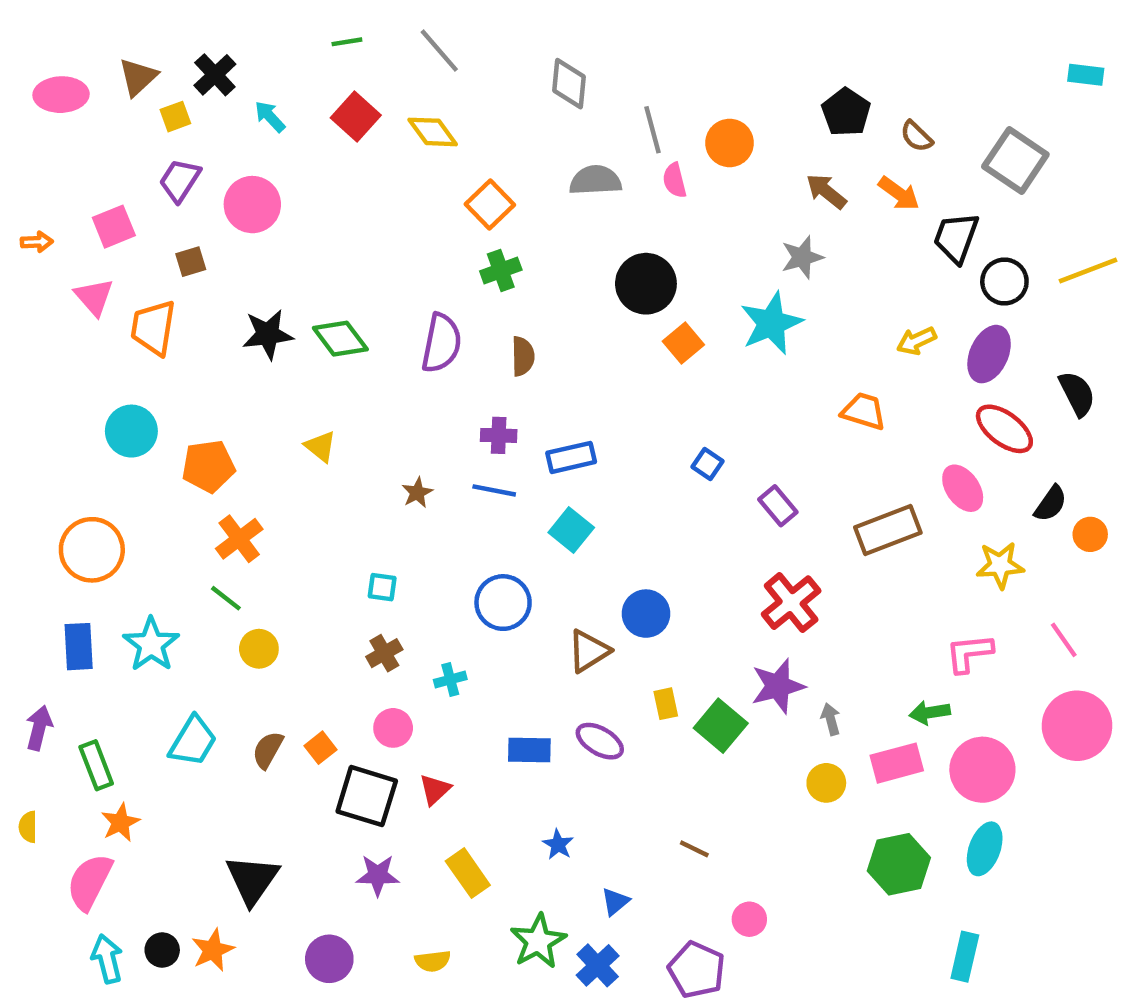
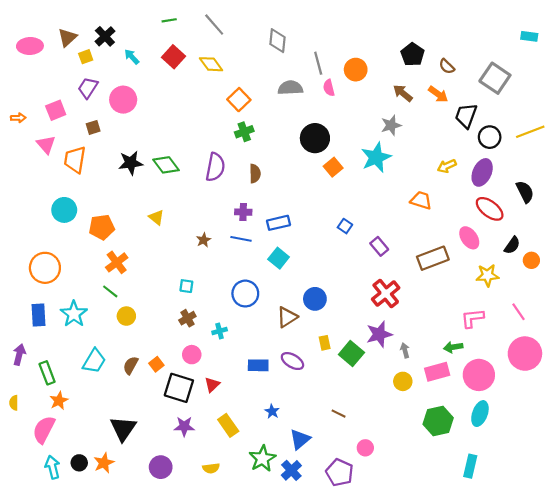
blue triangle: (615, 902) -> (300, 439), size x1.5

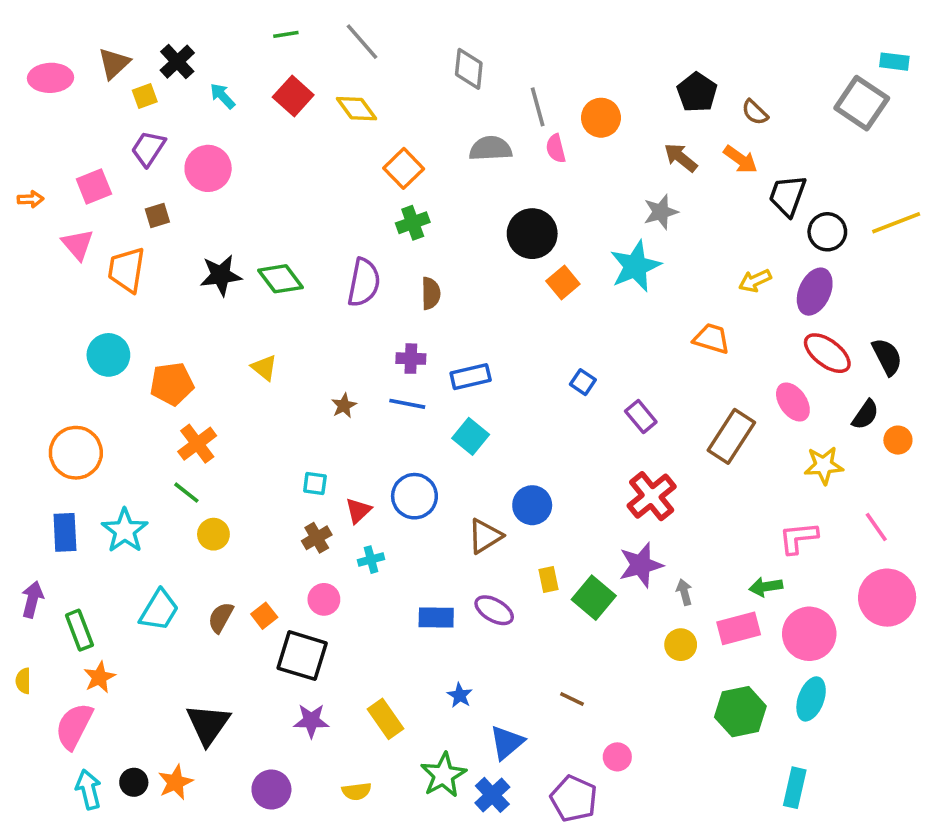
gray square: (495, 78) -> (862, 103), moved
black semicircle: (525, 192) -> (887, 357), moved
brown rectangle: (433, 258) -> (731, 436), turned -36
red triangle: (212, 385) -> (358, 511), moved

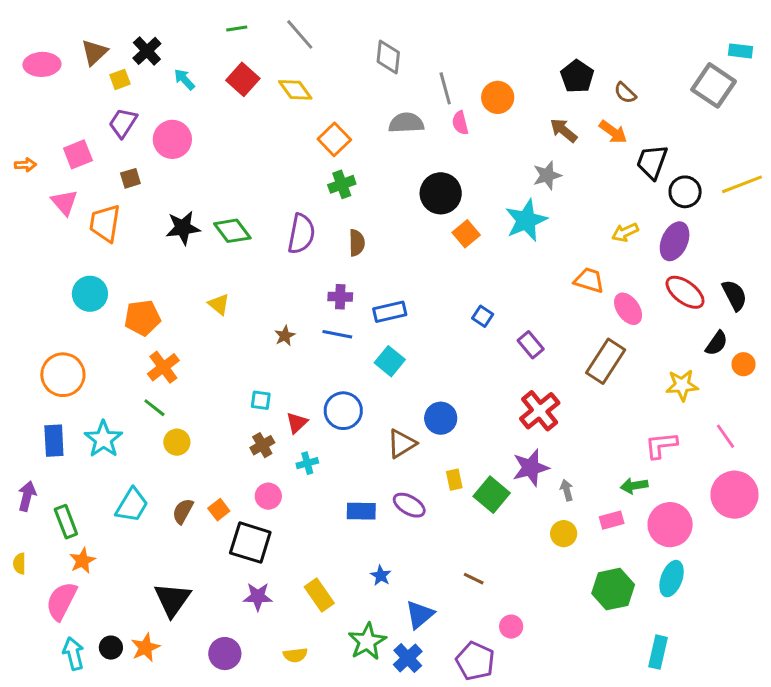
pink ellipse: (793, 402) -> (628, 309), moved
pink rectangle: (739, 628) -> (612, 520), size x0.7

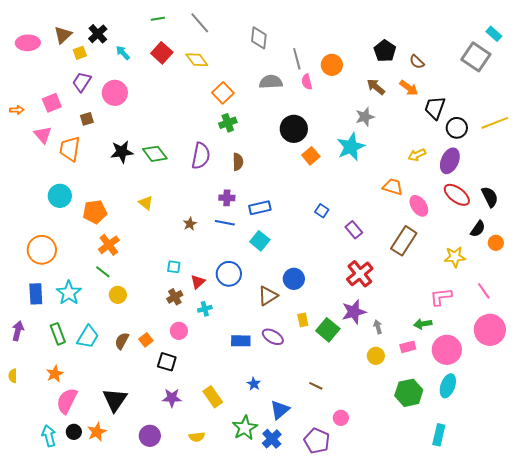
cyan rectangle: (740, 51) -> (494, 34), turned 35
green rectangle: (66, 522) -> (58, 334), moved
black square: (250, 543) -> (167, 362), size x0.7
pink semicircle: (61, 601) -> (67, 401), moved

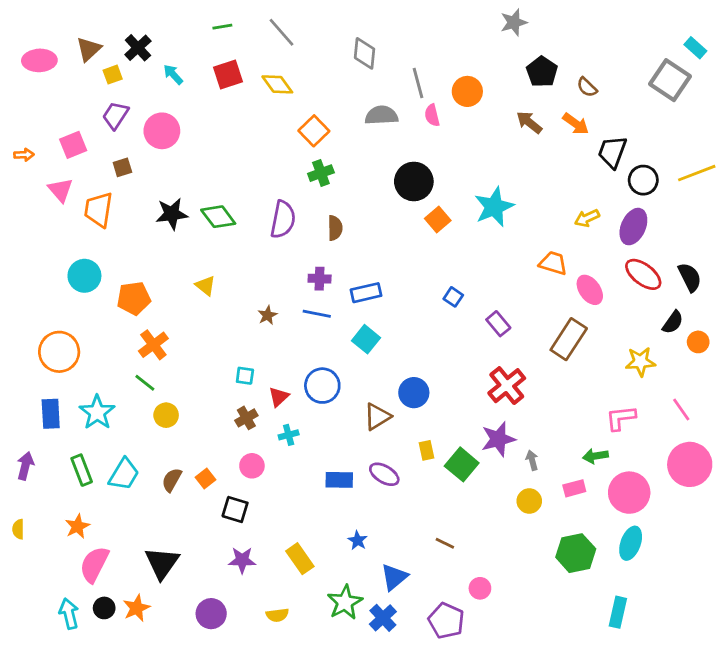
red square: (162, 53) -> (228, 75), turned 30
gray star: (365, 117) -> (514, 22), moved

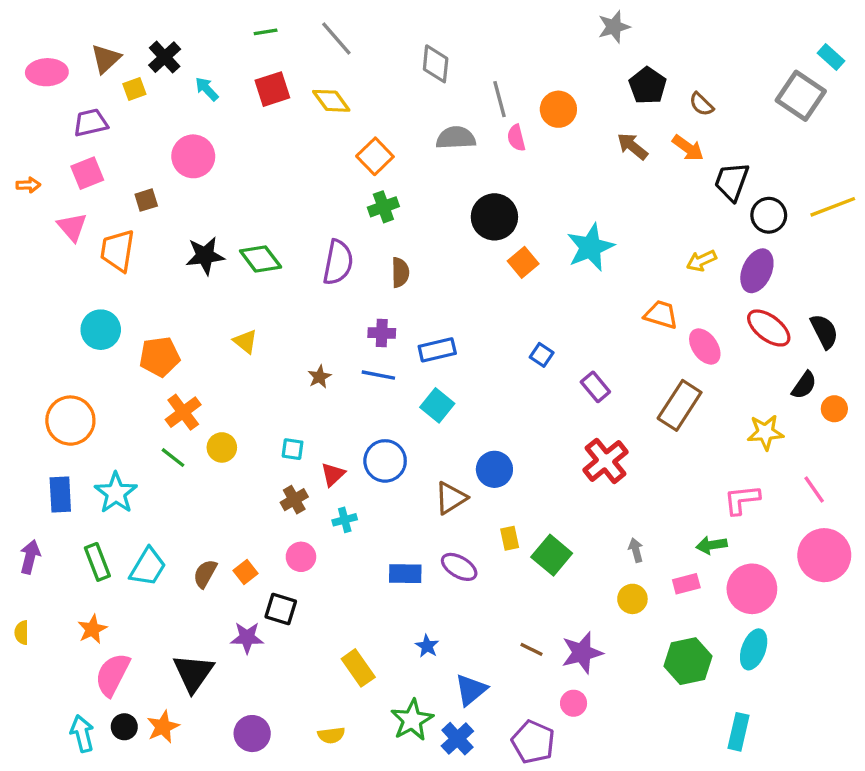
purple trapezoid: (115, 115) -> (91, 123), moved, turned 44
yellow circle: (166, 415) -> (222, 447), moved
purple star: (498, 439) -> (582, 653), moved
purple star: (242, 560) -> (247, 638), moved

